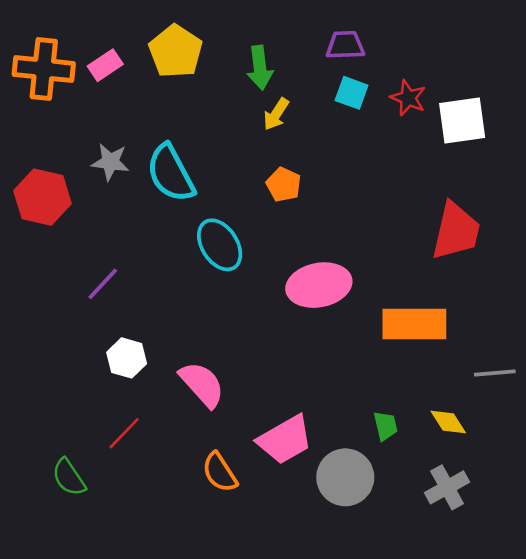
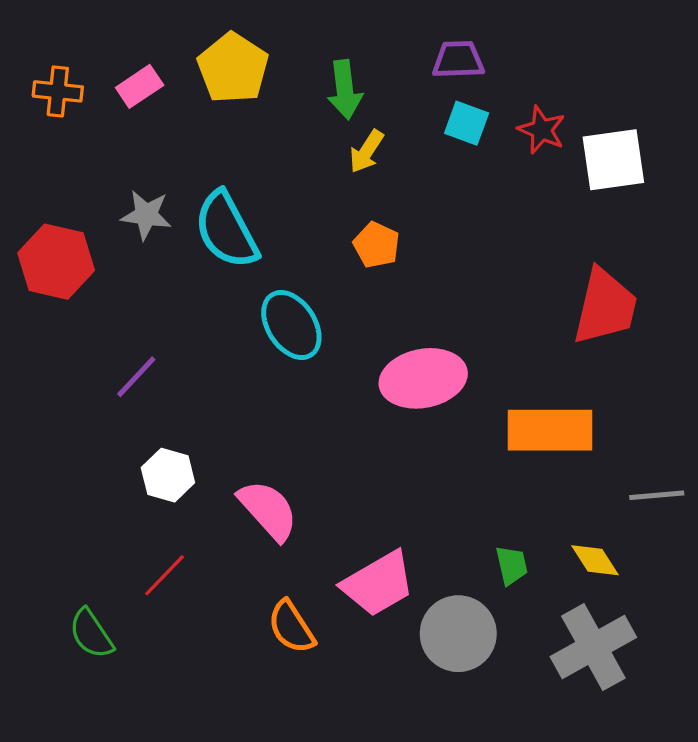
orange cross: (44, 69) -> (58, 91), size x0.6
gray cross: (447, 487) -> (593, 647), size x1.4

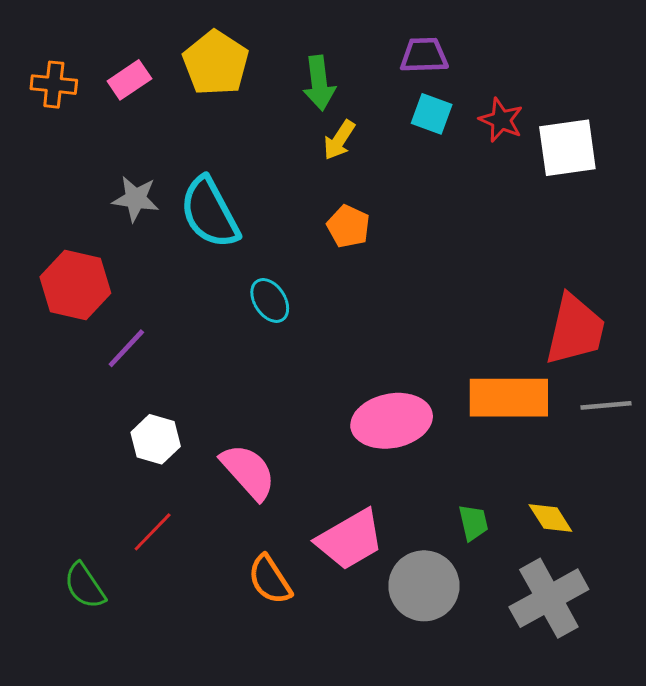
red hexagon: (56, 262) -> (75, 285), moved
red trapezoid: (605, 307) -> (575, 330), moved
cyan ellipse: (291, 325) -> (270, 300), size x0.7
pink ellipse: (423, 378) -> (392, 421), moved
gray line: (657, 495) -> (606, 405), moved

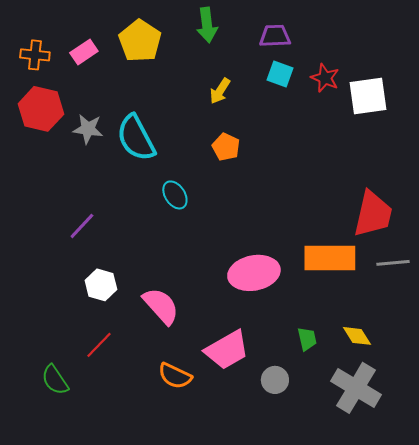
green arrow: (319, 83) -> (207, 25), moved
red hexagon: (75, 285) -> (41, 109), moved
orange semicircle: (270, 580) -> (175, 376), turned -32
gray circle: (424, 586) -> (275, 380), size x0.6
gray cross: (549, 598) -> (356, 388), turned -30

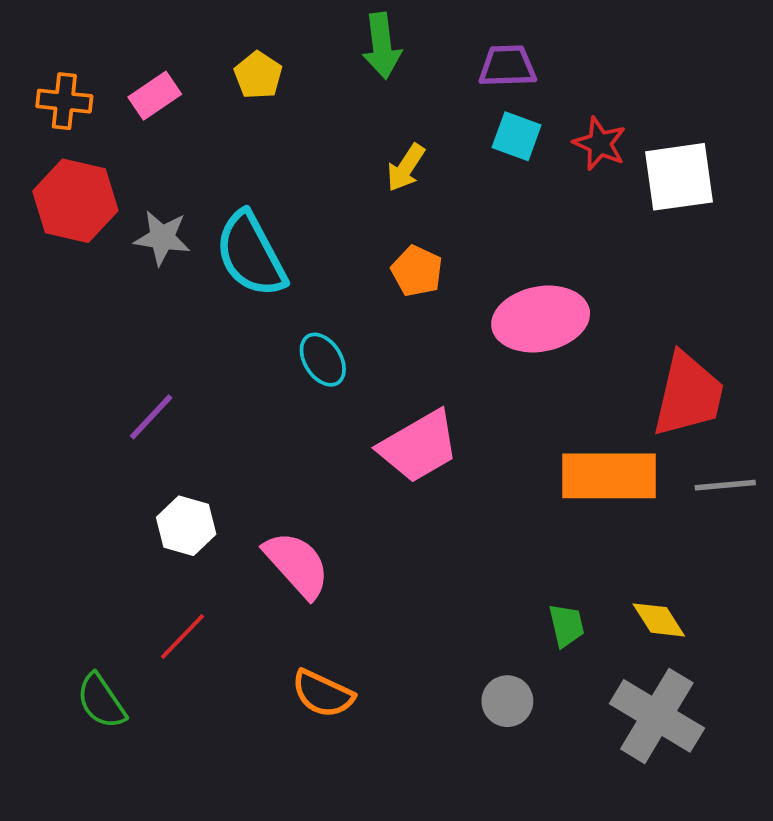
yellow pentagon: (140, 41) -> (258, 75), size x0.6
pink ellipse: (254, 273) -> (541, 319), moved
pink trapezoid: (227, 350) -> (419, 446), moved

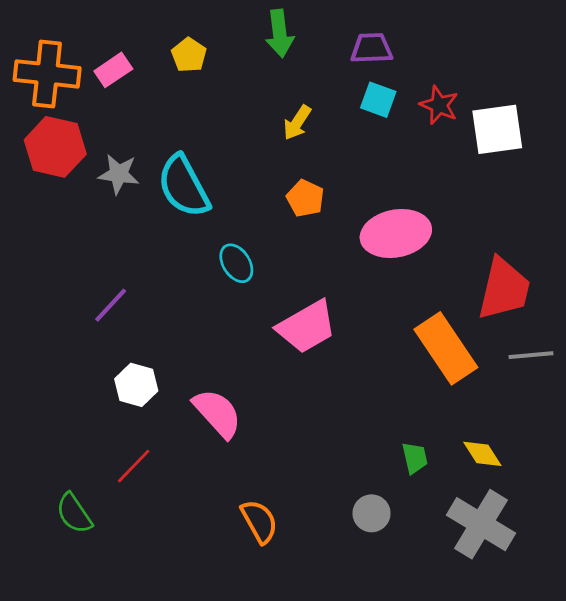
orange cross: (64, 101) -> (47, 74), size x1.6
orange rectangle: (609, 476) -> (446, 348), turned 56
orange semicircle: (323, 694) -> (259, 521), moved, turned -144

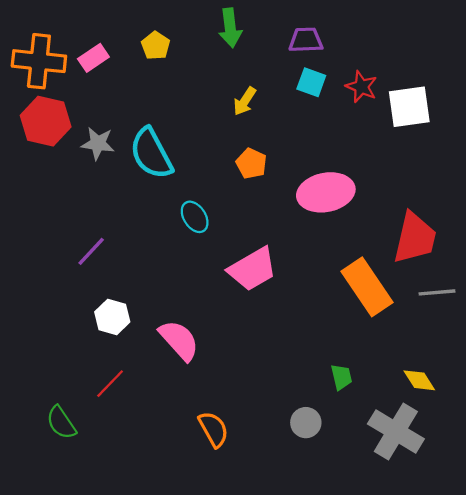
yellow diamond: (482, 454) -> (419, 380), moved

